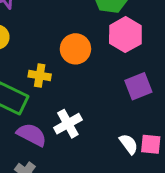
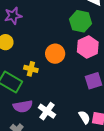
white cross: (68, 124) -> (47, 111), moved, turned -30
purple semicircle: (32, 135) -> (23, 106), turned 138

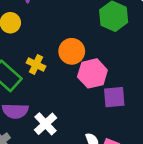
pink hexagon: (88, 47) -> (92, 73), moved

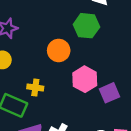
orange circle: (72, 51) -> (59, 50), moved

